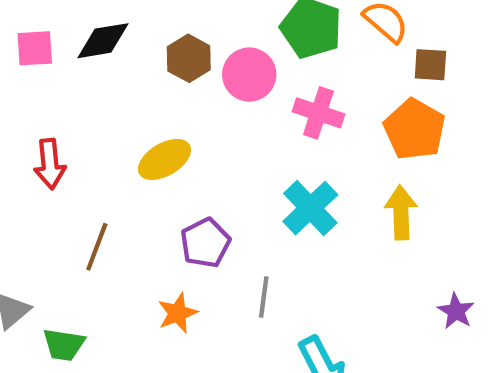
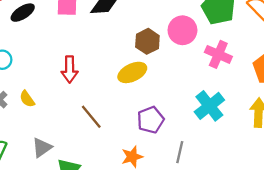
brown hexagon: (189, 58) -> (147, 41), moved
brown line: (97, 247) -> (91, 117), turned -65

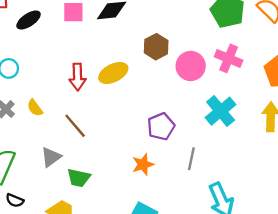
pink circle: (182, 30) -> (191, 66), moved
yellow ellipse: (132, 72) -> (113, 73), moved
brown line: (91, 117) -> (75, 126), moved

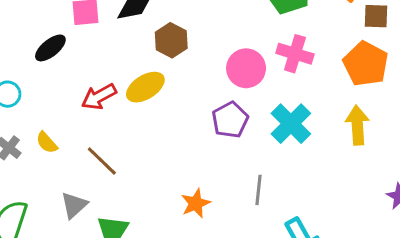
black ellipse: (29, 20) -> (50, 48), moved
brown hexagon: (156, 47) -> (171, 40), moved
red arrow: (78, 77) -> (99, 97), turned 68
purple pentagon: (161, 126) -> (230, 120), moved

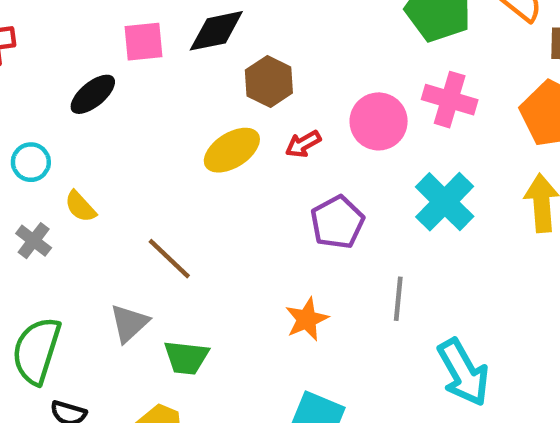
red arrow: (99, 97) -> (303, 144), moved, size x0.7
purple pentagon: (230, 120) -> (337, 222), moved
yellow semicircle: (47, 143) -> (80, 207), moved

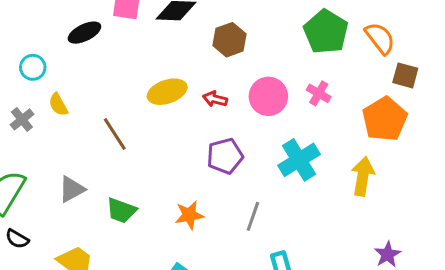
brown hexagon: (269, 81) -> (230, 40), moved
pink cross: (450, 100) -> (319, 93), size x0.7
red arrow: (303, 144) -> (215, 99), turned 30
brown line: (169, 259) -> (115, 134), moved
green trapezoid: (186, 357) -> (121, 210), moved

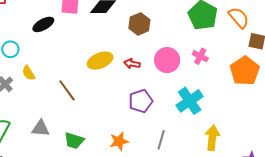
yellow arrow: (363, 176) -> (212, 138), moved
gray triangle: (72, 189) -> (40, 128), turned 36

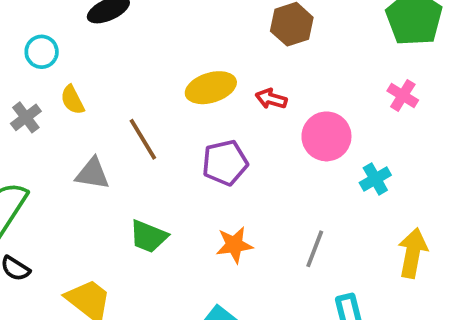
pink circle: (167, 60) -> (326, 136), moved
purple pentagon: (141, 101) -> (225, 163), moved
cyan cross: (190, 101) -> (375, 179), size x0.6
gray triangle: (40, 128) -> (92, 174), moved

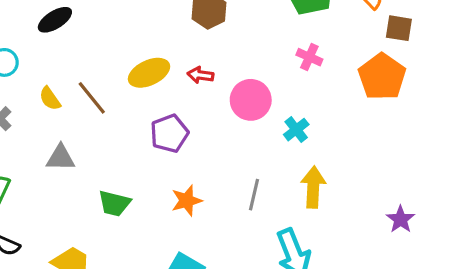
yellow semicircle: (72, 100) -> (50, 99), moved
brown line: (143, 139) -> (92, 98), moved
yellow arrow: (413, 253) -> (313, 187), moved

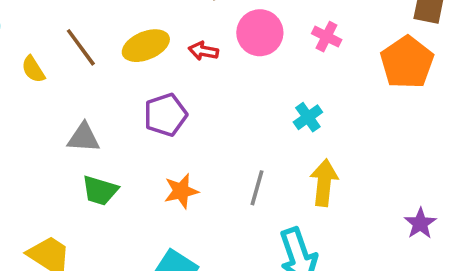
brown line: (92, 98) -> (81, 47), moved
pink circle: (251, 100) -> (260, 33), moved
gray triangle: (61, 158) -> (84, 138), moved

